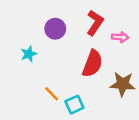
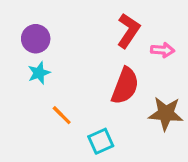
purple circle: (55, 29) -> (36, 39), moved
orange line: (52, 94) -> (62, 115), moved

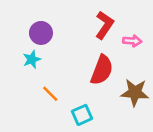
purple circle: (36, 39) -> (41, 33), moved

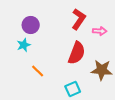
cyan square: (82, 115) -> (73, 89), moved

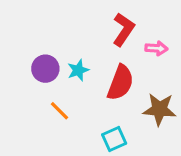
purple circle: (31, 25) -> (45, 69), moved
cyan star: (24, 45) -> (78, 70), moved

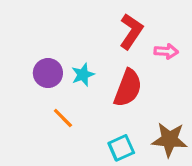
brown star: (160, 109) -> (169, 140), moved

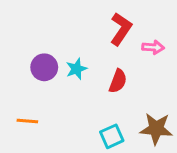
red semicircle: (128, 88) -> (118, 81), size x0.7
orange line: (63, 118) -> (27, 121), moved, turned -40

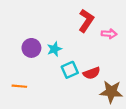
red semicircle: (118, 81) -> (92, 73), moved, turned 49
cyan square: (112, 136) -> (70, 70), moved

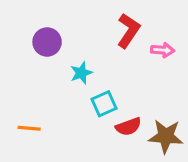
purple circle: (31, 48) -> (47, 42), moved
red semicircle: (92, 73) -> (128, 127), moved

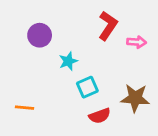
red semicircle: (128, 127) -> (100, 116), moved
brown star: (166, 136) -> (135, 98), moved

